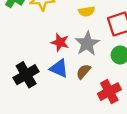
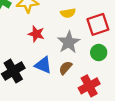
red star: (60, 42) -> (36, 34), moved

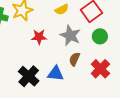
blue triangle: (43, 65) -> (56, 74), moved

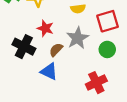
brown semicircle: (74, 59) -> (56, 50), moved
black cross: (29, 76) -> (24, 47), moved, turned -35

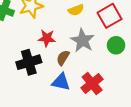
black cross: (24, 47) -> (29, 62), turned -30
red cross: (96, 83) -> (92, 83), moved

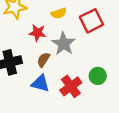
red star: (47, 38) -> (38, 33), moved
green circle: (116, 45) -> (98, 76), moved

